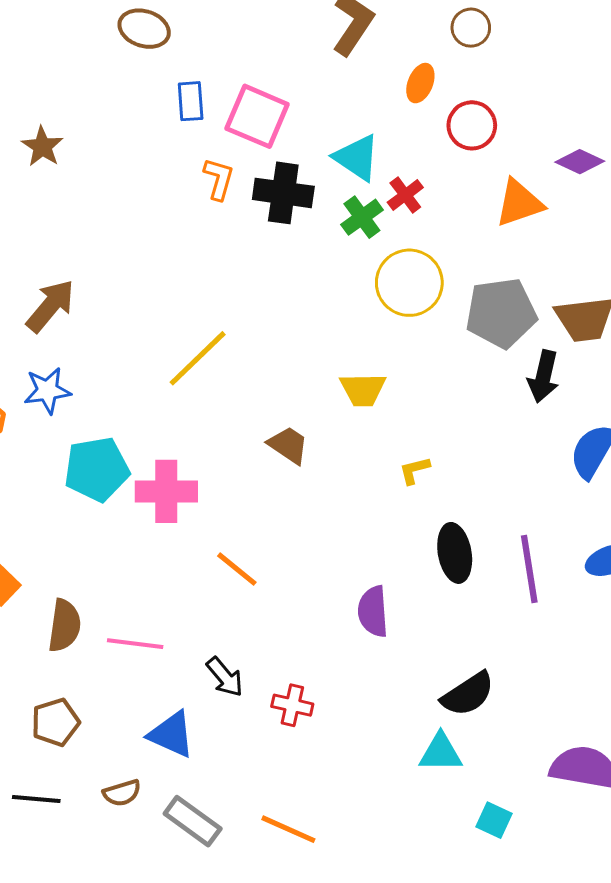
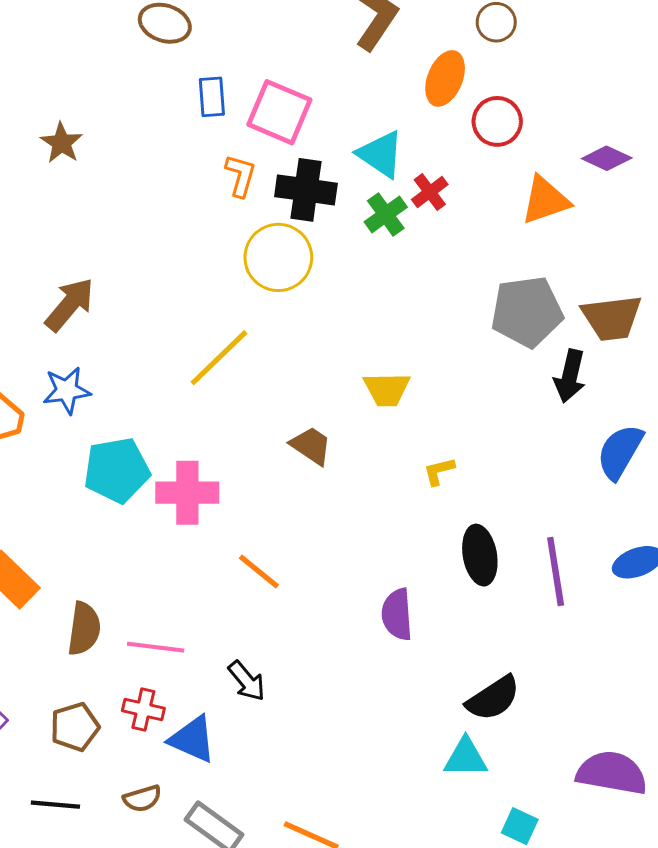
orange ellipse: (420, 83) -> (445, 78), size x1.4
yellow circle: (409, 283) -> (278, 257), moved
red cross: (292, 705) -> (143, 710), moved

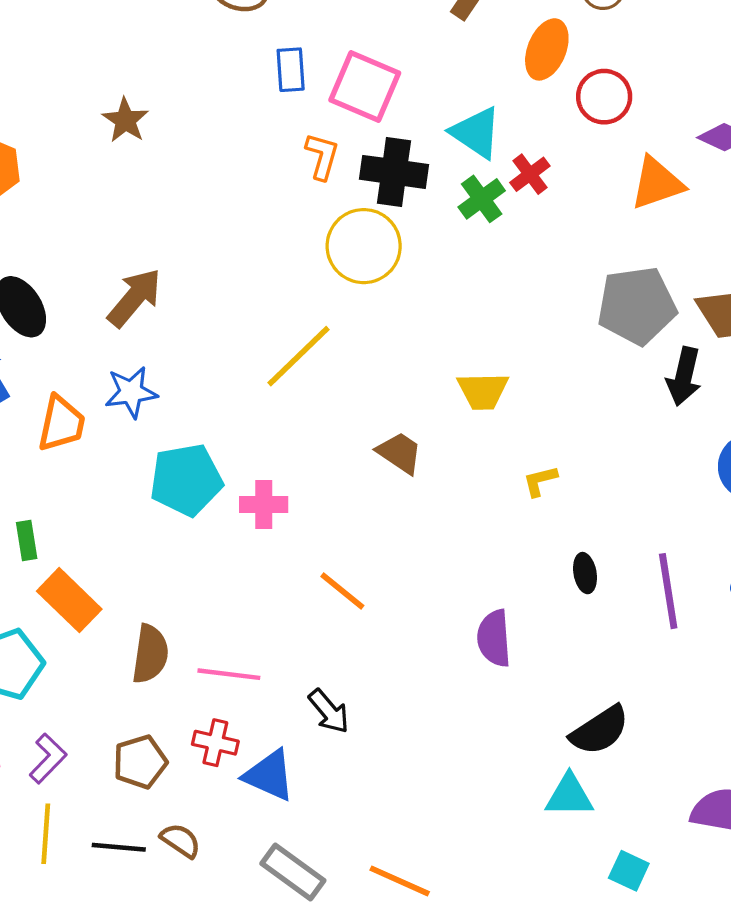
pink cross: (187, 493) -> (264, 505), size x0.7
black ellipse: (480, 555) -> (585, 573), size x0.6
brown semicircle: (142, 798) -> (181, 840), moved, turned -129

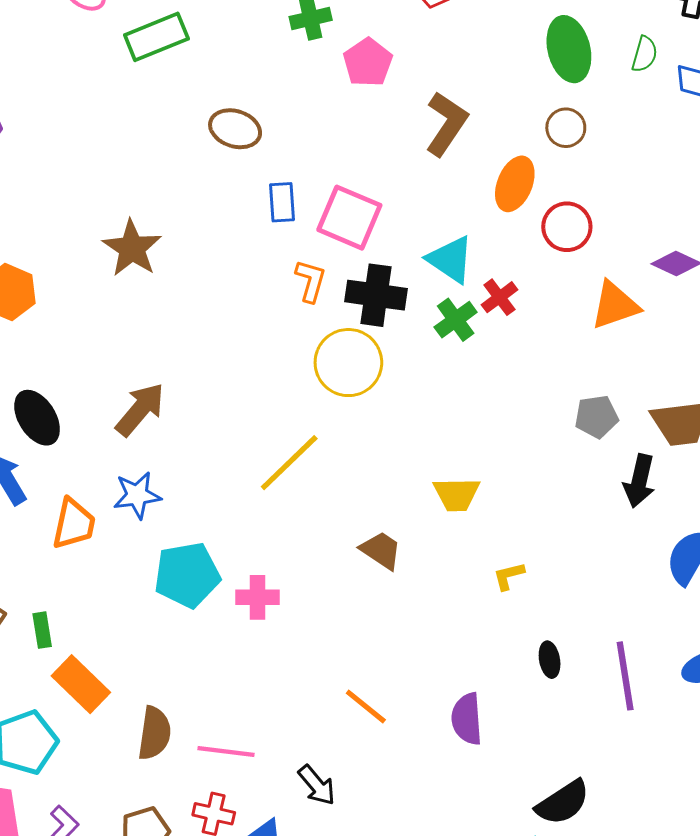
brown star: (125, 120) -> (132, 248), size x1.4
gray pentagon: (637, 306) -> (596, 417), size x0.6
orange line: (342, 591) -> (366, 707), moved

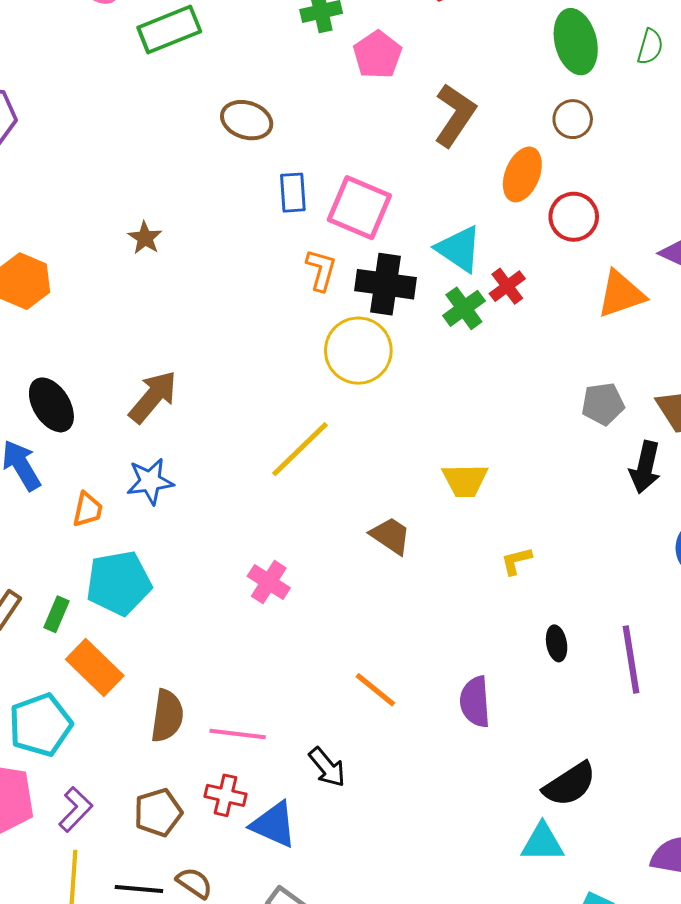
brown star: (132, 248) -> (145, 238), size x0.6
orange trapezoid: (74, 524) -> (88, 510), size x0.7
cyan pentagon: (187, 575) -> (119, 583), moved
pink cross: (258, 597) -> (269, 582), turned 33
green rectangle: (42, 630) -> (56, 614), turned 32

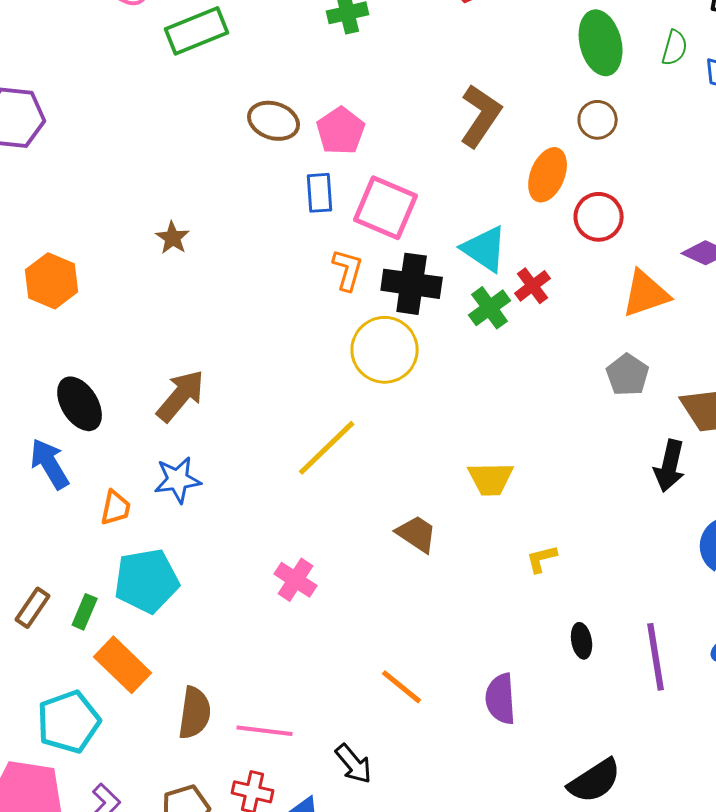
pink pentagon: (377, 55) -> (341, 131), moved
gray pentagon: (603, 404) -> (628, 375), moved, turned -30

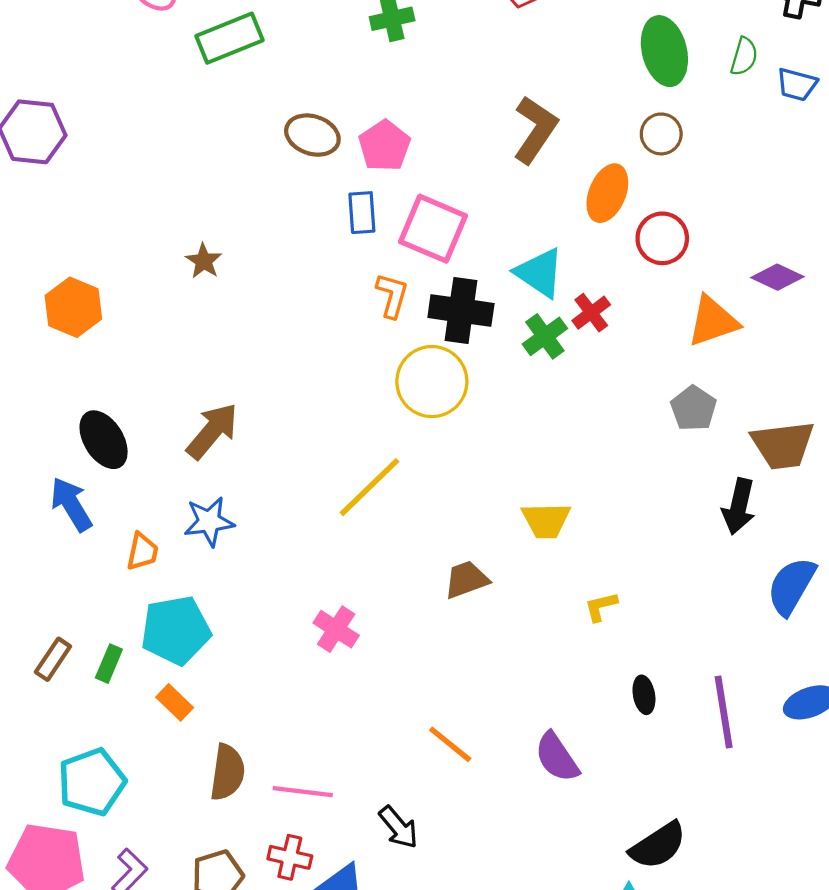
brown trapezoid: (417, 534) -> (466, 580), turned -54
orange rectangle: (123, 665) -> (175, 702), moved, size x0.6
purple semicircle: (501, 699) -> (557, 757), turned -30

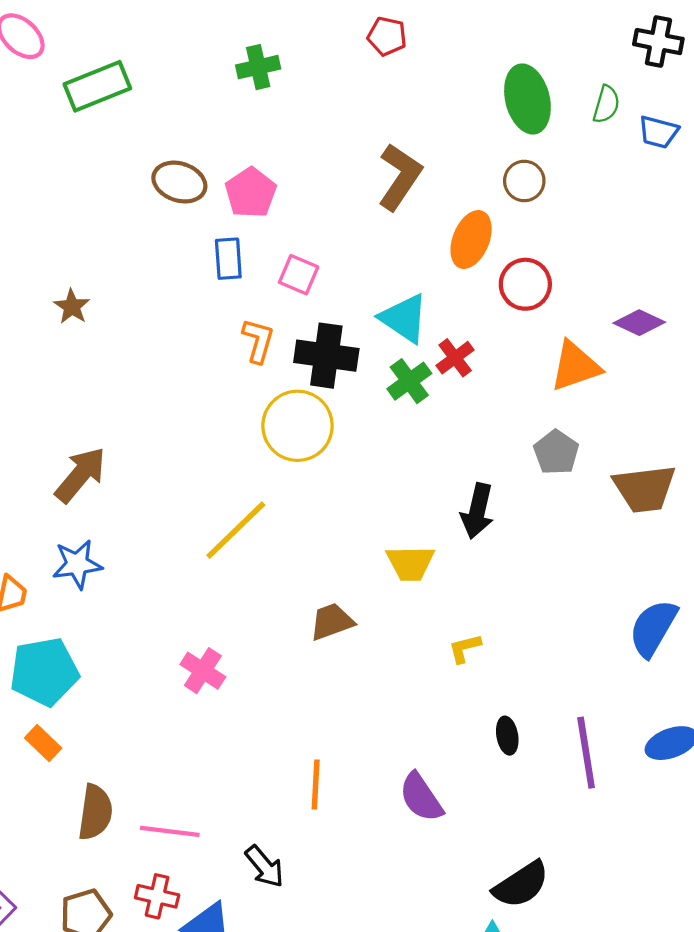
pink square: (433, 229) -> (299, 275), size x0.6
black arrow: (739, 506) -> (477, 511), moved
orange line: (450, 744) -> (316, 785), turned 54

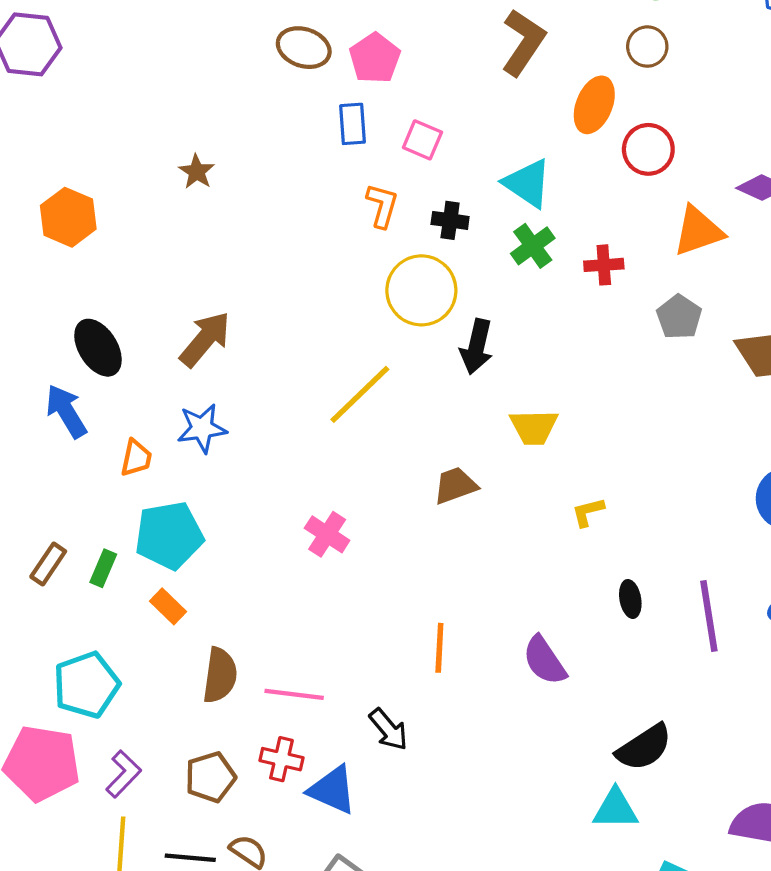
black cross: (326, 356) -> (450, 220), size x0.6
red cross: (455, 358) -> (604, 265), moved, turned 33
black arrow: (477, 511) -> (477, 347), moved

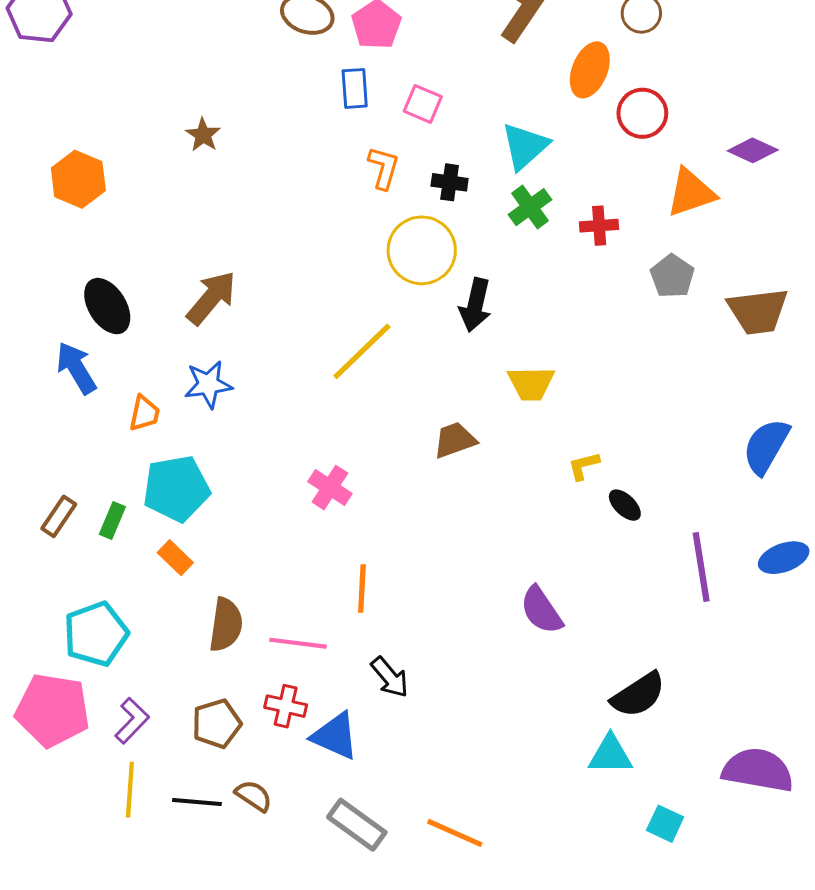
cyan triangle: (527, 183) -> (525, 146), turned 44
black ellipse: (630, 599) -> (625, 505), moved, turned -36
orange line: (439, 648) -> (362, 589), moved

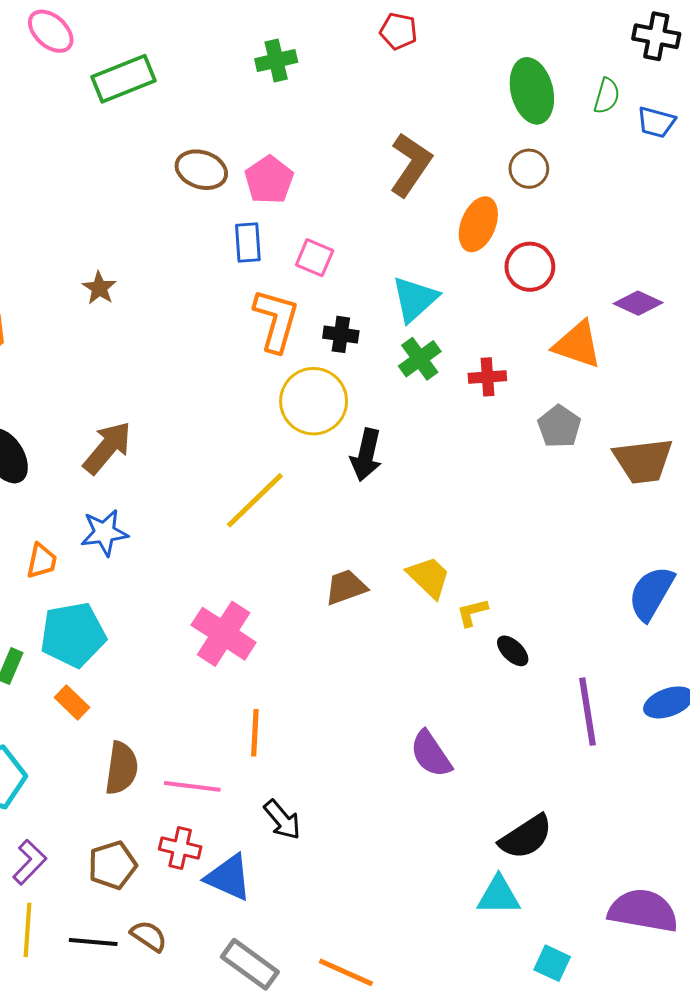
orange L-shape: (384, 168) -> (276, 320), size x1.5
orange triangle: (691, 193) -> (577, 345), turned 38
yellow trapezoid: (531, 383) -> (429, 577), moved, turned -135
pink cross: (330, 488) -> (224, 634), size x1.5

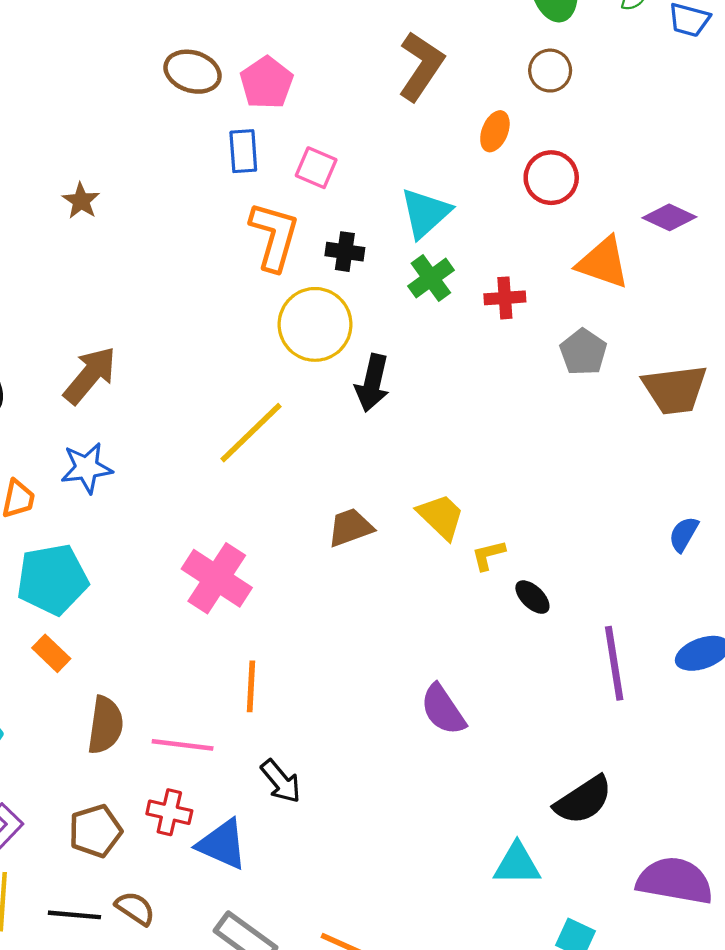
orange ellipse: (478, 224) -> (495, 131), size x0.7
blue semicircle: (651, 593) -> (684, 534), size x0.6
black semicircle: (526, 837) -> (583, 800), moved

